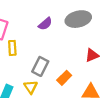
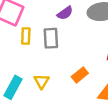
gray rectangle: (40, 66) -> (51, 38), moved, turned -36

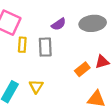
orange rectangle: (80, 75) -> (82, 69), moved

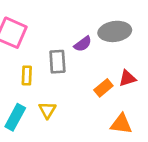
purple semicircle: (59, 24) -> (83, 44), moved
yellow rectangle: (22, 45) -> (27, 75), moved

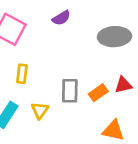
purple semicircle: (83, 44) -> (61, 18), moved
gray rectangle: (57, 62) -> (70, 91), moved

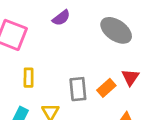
gray ellipse: (114, 37) -> (116, 30), turned 44
red triangle: (123, 85) -> (130, 77), turned -36

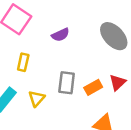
purple semicircle: (61, 18) -> (61, 35), moved

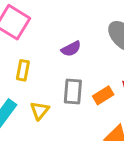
purple semicircle: (61, 35) -> (71, 49), moved

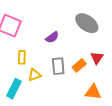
yellow triangle: (40, 111) -> (34, 75), moved, turned 40

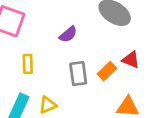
red triangle: (97, 58) -> (131, 60), turned -40
yellow triangle: (34, 75) -> (48, 105), moved

